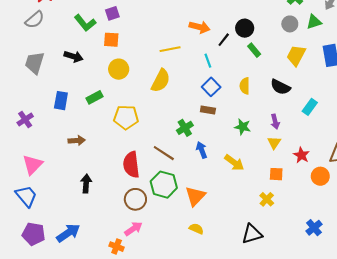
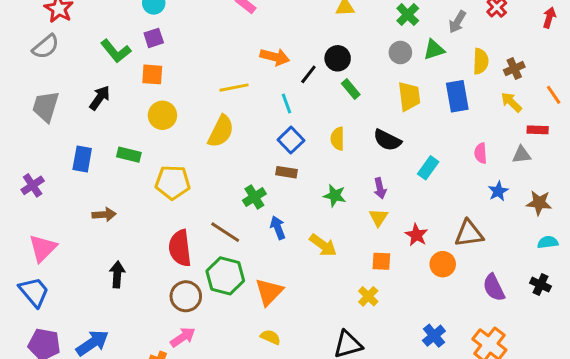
yellow trapezoid: (296, 55) -> (409, 96), turned 145
black arrow: (73, 56) -> (100, 98), turned -72
green rectangle: (94, 97) -> (129, 155), turned 42

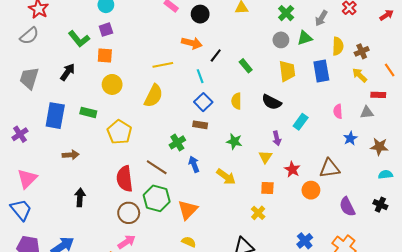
red arrow: (549, 17) -> (387, 15), turned 40
black circle: (338, 58) -> (200, 14), moved
blue rectangle: (82, 159) -> (55, 116), size x1.4
yellow pentagon: (173, 182) -> (119, 132), turned 30
purple arrow: (380, 188) -> (277, 138), moved

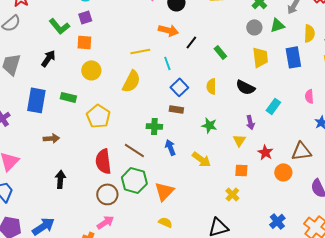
cyan line: (200, 76) -> (167, 63), moved
green cross: (177, 142) -> (154, 126), turned 35

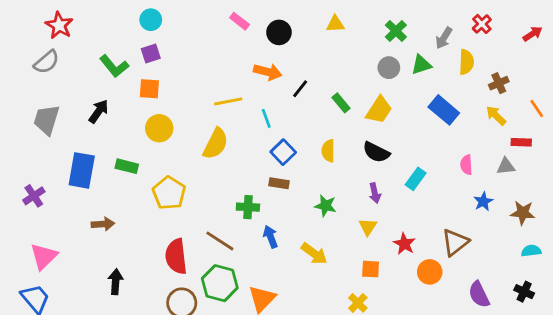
yellow semicircle: (309, 33) -> (466, 62), moved
yellow trapezoid: (260, 57) -> (379, 110), moved, turned 40
blue rectangle: (293, 57) -> (444, 110), turned -40
purple arrow: (250, 122) -> (375, 193), moved
brown triangle: (301, 151) -> (455, 242), turned -30

